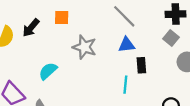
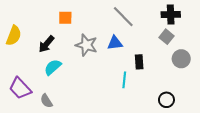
black arrow: (31, 28) -> (46, 44), moved
blue triangle: (127, 45) -> (115, 43), moved

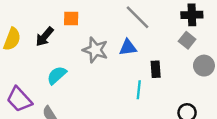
black arrow: (46, 44) -> (45, 37), moved

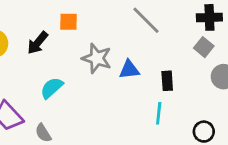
blue triangle: (128, 47) -> (129, 70), moved
cyan line: (139, 90) -> (159, 113), moved

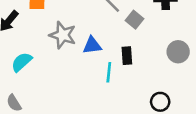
gray square: (204, 47) -> (134, 20), moved
cyan line: (159, 113) -> (109, 72), moved

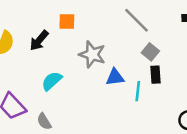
gray square: (134, 20) -> (150, 52), moved
blue triangle: (92, 45) -> (115, 77), moved

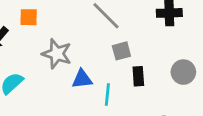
gray square: (150, 52) -> (121, 51), turned 36
black rectangle: (155, 75) -> (138, 76), moved

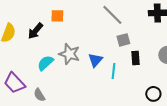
gray star: (57, 54) -> (69, 54), moved
blue triangle: (82, 79) -> (95, 60), turned -42

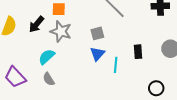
gray square: (123, 40) -> (97, 33), moved
gray star: (69, 54) -> (61, 31), moved
gray semicircle: (39, 95) -> (49, 79), moved

